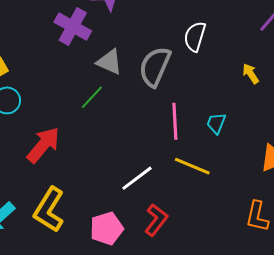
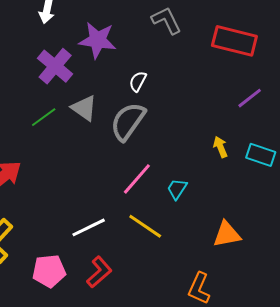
white semicircle: (195, 37) -> (138, 81), moved, size x0.7
green line: (92, 97) -> (44, 117), moved
pink line: (175, 121) -> (137, 179), turned 33

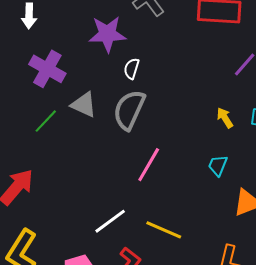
purple star: (98, 40) -> (107, 34), moved
cyan trapezoid: (177, 189) -> (218, 165), moved
yellow line: (145, 226) -> (164, 230), moved

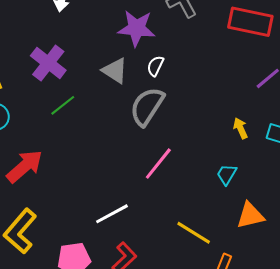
purple cross: (47, 69) -> (48, 63), moved
gray triangle: (84, 105) -> (115, 71), moved
yellow line: (164, 230) -> (194, 233), moved

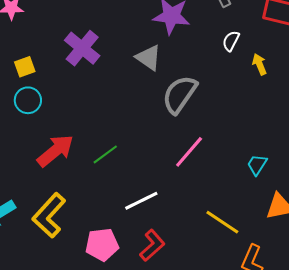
white semicircle: (155, 66) -> (231, 41), moved
green line: (63, 105) -> (105, 154), moved
yellow arrow: (241, 128) -> (259, 64), moved

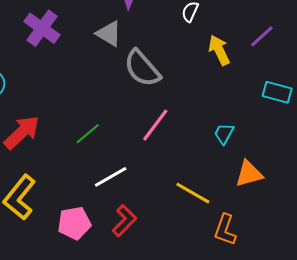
yellow arrow: (259, 64) -> (219, 50), moved, size x1.4
gray semicircle: (180, 94) -> (142, 68), turned -72
green line: (105, 154) -> (88, 134), moved

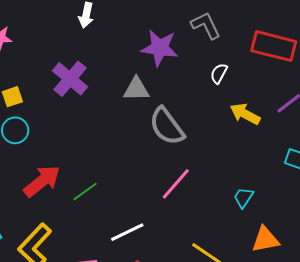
gray triangle: (109, 34) -> (136, 89), turned -36
yellow arrow: (219, 50) -> (245, 114), turned -40
green line: (88, 134) -> (85, 192), moved

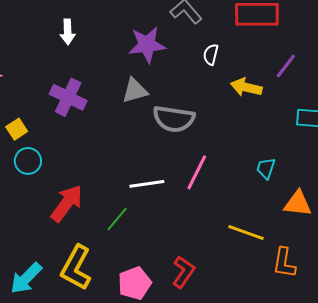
gray semicircle: (167, 126) -> (174, 119), turned -30
green line: (85, 192) -> (117, 219), moved
white line: (127, 232) -> (147, 184), moved, turned 32
orange triangle: (265, 240) -> (298, 204), turned 32

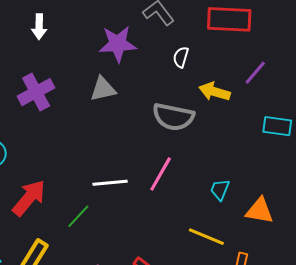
purple cross: (68, 97) -> (36, 92), turned 33
gray semicircle: (174, 119) -> (173, 117), moved
cyan trapezoid: (266, 168) -> (220, 190), moved

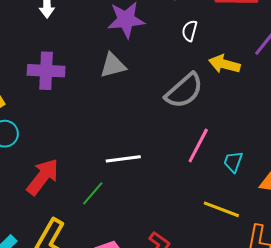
purple cross: (36, 92) -> (46, 71), turned 33
gray semicircle: (173, 117) -> (184, 91), turned -51
pink line: (161, 174) -> (198, 145), moved

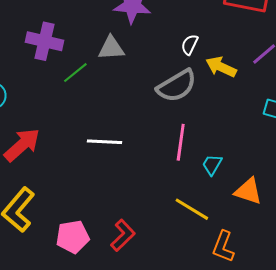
white semicircle: (190, 31) -> (190, 45), moved
pink line: (198, 145) -> (181, 142), turned -30
green line: (93, 193) -> (75, 73), moved

